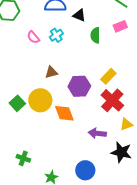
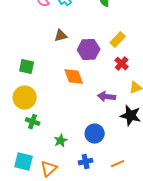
yellow circle: (40, 100) -> (25, 98), moved
red cross: (112, 100) -> (122, 64), size x0.6
green square: (17, 103) -> (27, 67), turned -35

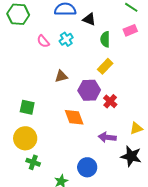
yellow rectangle: (118, 40) -> (105, 66), moved
red cross: (122, 64) -> (110, 101), moved
blue circle: (95, 134) -> (87, 167), moved

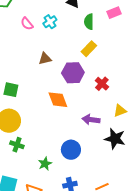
red cross: (110, 101) -> (102, 84), moved

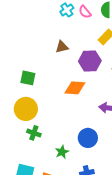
pink semicircle: (27, 24) -> (85, 12), moved
orange diamond: (58, 100) -> (75, 88), turned -65

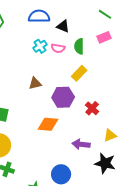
pink semicircle: (85, 12) -> (58, 48), turned -40

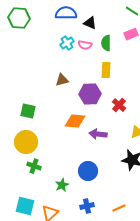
yellow rectangle: (79, 73) -> (106, 70), turned -42
purple arrow: (81, 144) -> (98, 134), moved

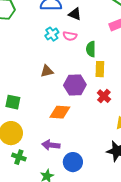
green semicircle: (106, 43) -> (91, 49), moved
yellow rectangle: (106, 70) -> (100, 69), moved
purple arrow: (98, 134) -> (51, 145), moved

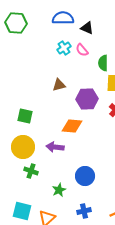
pink semicircle: (70, 36) -> (82, 50), turned 40
purple arrow: (51, 145) -> (55, 147), moved

